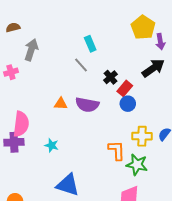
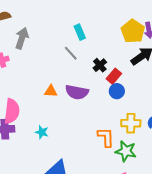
yellow pentagon: (143, 27) -> (133, 31), moved

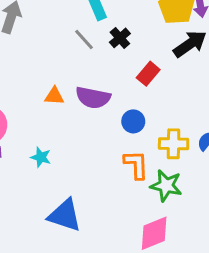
black cross: (100, 65) -> (120, 38), moved
blue circle: (117, 91) -> (133, 121), moved

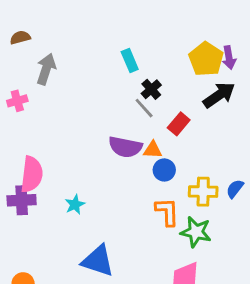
gray line: (84, 39) -> (144, 108), moved
orange triangle: (54, 96) -> (153, 150), moved
cyan star: (41, 157) -> (75, 205), turned 30

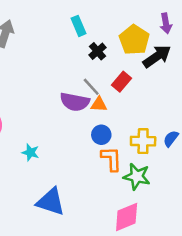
yellow pentagon: (206, 59) -> (134, 40), moved
gray line: (144, 108) -> (91, 87), moved
blue circle: (164, 170) -> (101, 135), moved
cyan star: (75, 205) -> (30, 152), turned -30

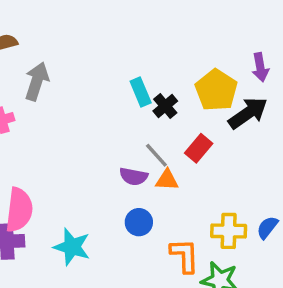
cyan rectangle: (79, 26) -> (141, 92), moved
purple semicircle: (75, 102) -> (134, 176), size x0.7
blue circle: (101, 135) -> (139, 222), moved
cyan star: (30, 152) -> (72, 247), size x1.5

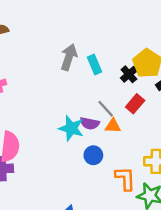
gray arrow: (37, 81) -> (69, 57), moved
black cross: (165, 106) -> (129, 74), moved
cyan star: (72, 247) -> (71, 128), moved

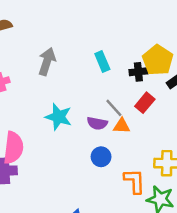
gray arrow: (69, 57) -> (47, 61), moved
black cross: (129, 74) -> (138, 72), turned 35
cyan star: (71, 128) -> (59, 117), moved

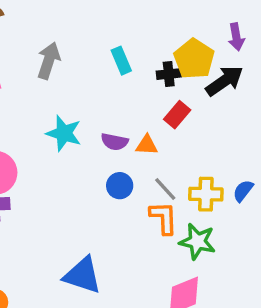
gray line: (114, 108) -> (165, 189), moved

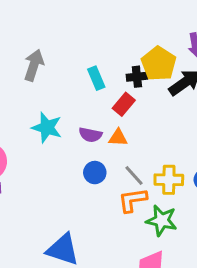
cyan rectangle: (121, 61) -> (96, 78), moved
red rectangle: (177, 115) -> (124, 104), moved
orange L-shape: (164, 218) -> (133, 200), turned -96

